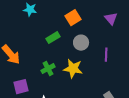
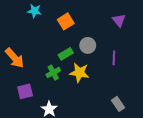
orange square: (73, 18) -> (66, 21), moved
green rectangle: (53, 38) -> (66, 54), moved

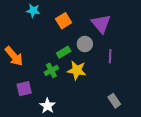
purple triangle: (119, 20) -> (101, 24), moved, size x1.5

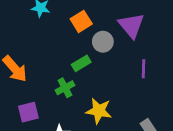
gray circle: (85, 44) -> (103, 42), moved
yellow star: (77, 70) -> (99, 111), moved

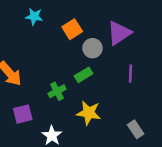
purple triangle: (131, 25) -> (119, 33), turned 36
green rectangle: (81, 63) -> (84, 75), moved

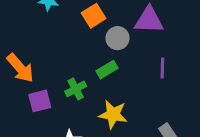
purple triangle: (119, 33) -> (149, 20), turned 36
purple square: (23, 114) -> (40, 101), moved

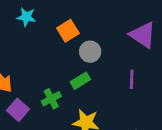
purple triangle: (149, 20) -> (143, 35), moved, turned 32
purple square: (40, 101) -> (18, 110), turned -35

